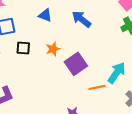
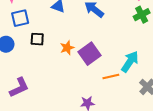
orange star: (53, 49) -> (67, 48), moved

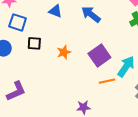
blue square: (20, 18) -> (18, 22), turned 30
purple square: (90, 54) -> (99, 55), moved

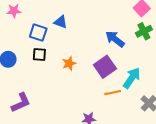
blue arrow: (91, 14) -> (115, 39), moved
blue square: (18, 22) -> (38, 33), moved

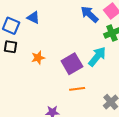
blue arrow: (115, 39) -> (89, 14), moved
cyan arrow: (132, 78) -> (97, 57), moved

